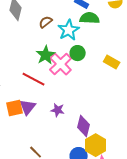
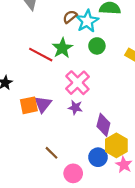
brown semicircle: (46, 22) -> (70, 17), moved
pink cross: (61, 64) -> (77, 83), moved
red line: (34, 79) -> (41, 55), moved

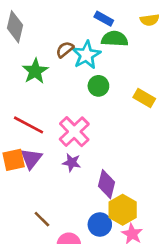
green star: (62, 48) -> (35, 71), moved
red line: (41, 55) -> (28, 125), moved

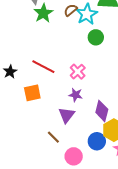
green star: (35, 71) -> (43, 13), moved
pink cross: (74, 132) -> (78, 72), size x0.7
purple triangle: (31, 159) -> (67, 115), moved

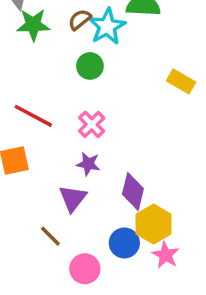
green star: (43, 13) -> (33, 25), turned 30
green circle: (96, 37) -> (90, 66), moved

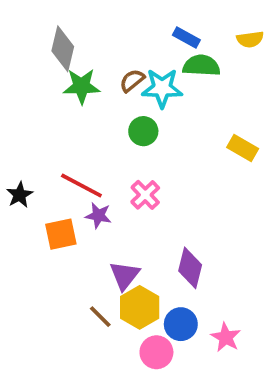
cyan star: (107, 26) -> (162, 88), turned 30
purple star: (88, 164) -> (98, 215), moved
yellow hexagon: (154, 224) -> (140, 307), moved
pink circle: (85, 269) -> (156, 352), moved

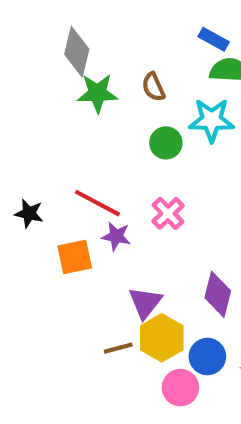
brown semicircle: (132, 81) -> (153, 87), turned -75
cyan star: (162, 88) -> (212, 120), moved
black star: (20, 195) -> (29, 213), turned -30
brown line: (100, 317) -> (118, 348), turned -60

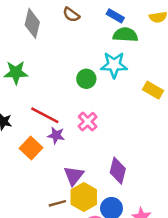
brown semicircle: (153, 87) -> (71, 15), moved, turned -30
green star: (97, 93) -> (16, 72), moved
orange square: (75, 257) -> (31, 148), turned -35

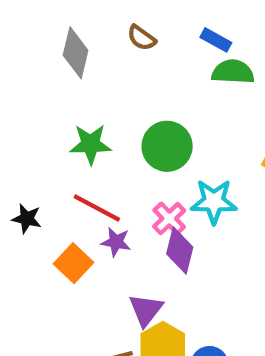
cyan star: (114, 65) -> (214, 202), moved
green star: (16, 72) -> (90, 144), moved
green circle: (86, 79) -> (167, 146), size x1.5
purple diamond: (118, 171) -> (180, 250), moved

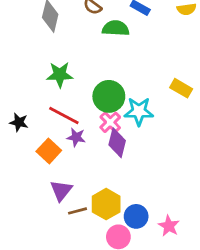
green semicircle: (233, 72) -> (116, 28), moved
green circle: (167, 146) -> (109, 96), moved
purple triangle: (146, 310) -> (61, 190), moved

